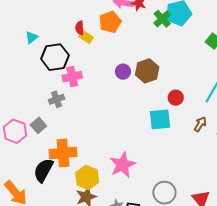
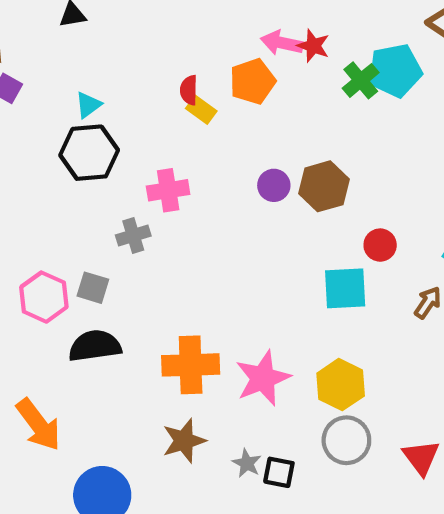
black hexagon: (55, 57) -> (89, 153), moved
gray square: (38, 125) -> (93, 288), turned -35
orange cross: (63, 153) -> (191, 365), moved
black semicircle: (43, 170) -> (95, 346), moved, turned 50
yellow hexagon: (87, 177) -> (341, 385), moved

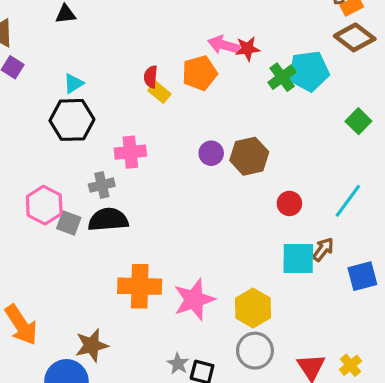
red star: (313, 46) -> (248, 49), turned -30
cyan square: (345, 288) -> (298, 258), moved
pink hexagon: (44, 297) -> (44, 205), moved
black semicircle: (95, 346) -> (108, 220), moved
brown star: (184, 441) -> (92, 345), moved

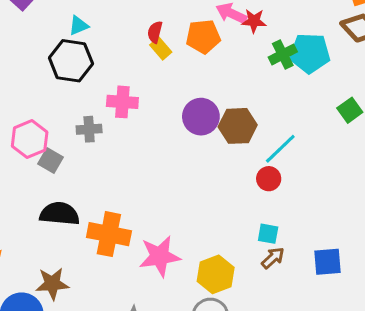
purple circle: (211, 153) -> (201, 117), size x1.5
cyan line: (348, 201) -> (280, 149), moved
black semicircle: (108, 220) -> (60, 214), moved
brown arrow: (323, 249) -> (273, 258), moved
cyan square: (298, 258) -> (268, 234), size x0.6

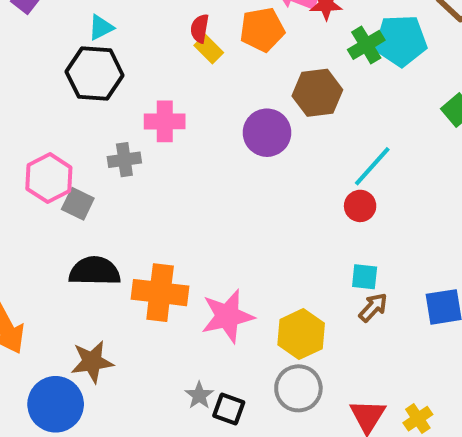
brown hexagon: (238, 126) -> (317, 93), moved

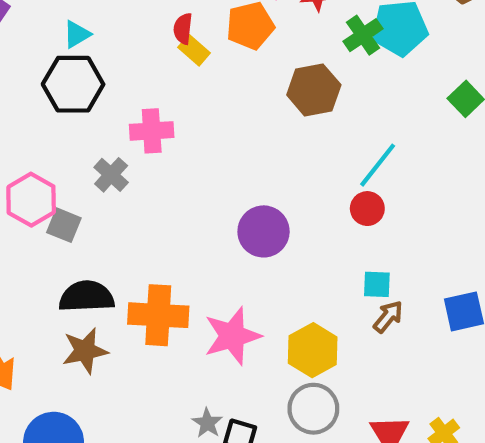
purple circle: (267, 133) -> (264, 231), moved
gray cross: (124, 160) -> (111, 175), turned -36
brown star: (92, 362) -> (85, 351), moved

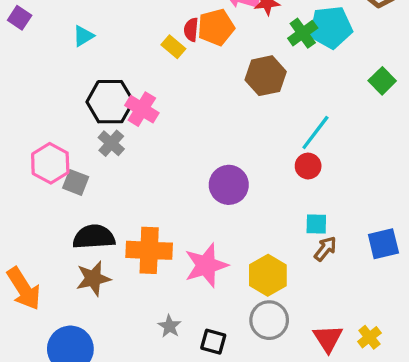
red semicircle: (183, 29) -> (191, 30), moved
black hexagon: (73, 84) -> (110, 102), moved
pink cross: (152, 131) -> (142, 109), turned 36
gray star: (207, 423) -> (170, 326), moved

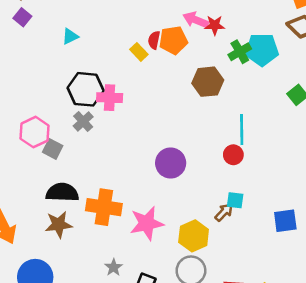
pink cross: (142, 109) -> (110, 98), turned -35
cyan line: (315, 133) -> (242, 130), turned -44
brown arrow: (325, 249) -> (224, 212), moved

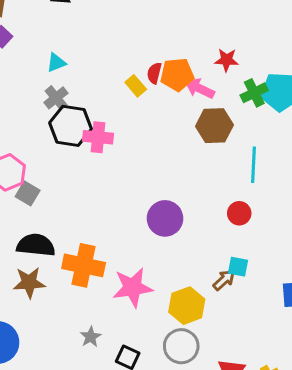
pink arrow: (196, 20) -> (200, 88), moved
gray cross: (83, 121) -> (56, 98), moved
cyan line: (242, 130) -> (254, 165), moved

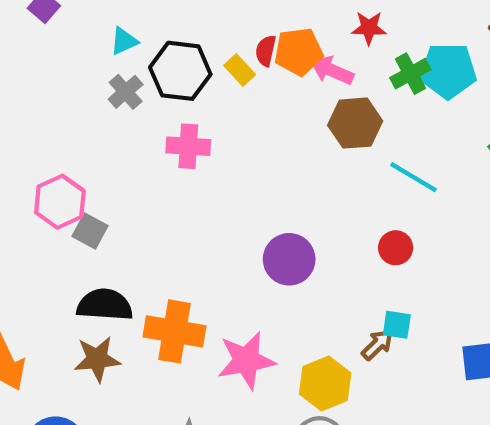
black hexagon: (71, 126) -> (180, 71), moved
cyan line: (254, 165) -> (414, 177), turned -60

